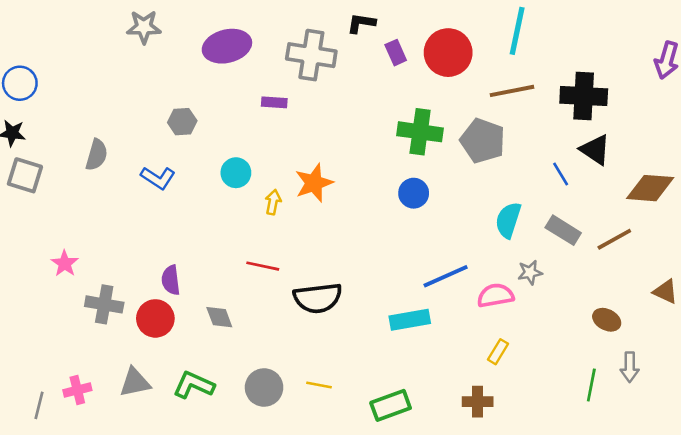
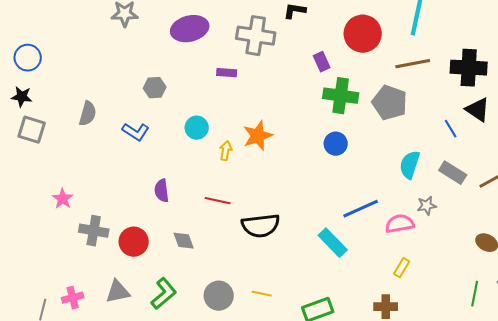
purple rectangle: (396, 53) -> (322, 62), moved
purple semicircle: (171, 280) -> (162, 191), moved
cyan rectangle: (410, 320) -> (333, 243), turned 56
green L-shape: (194, 385) -> (164, 294), turned 116

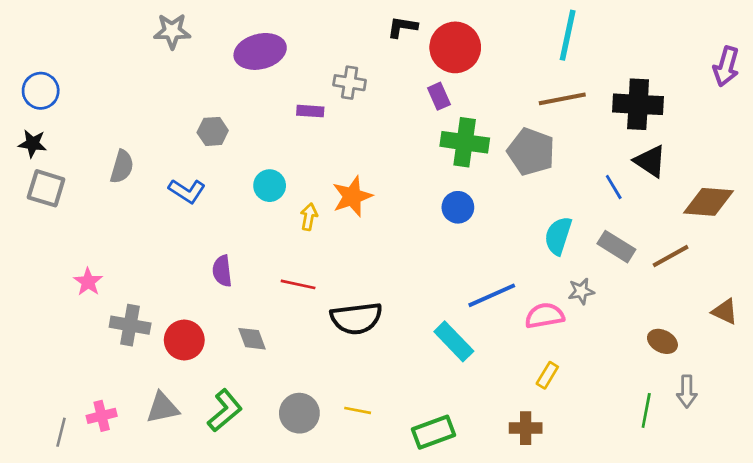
red circle: (363, 34) -> (455, 47), moved
gray cross: (256, 36) -> (350, 83), moved, size x0.6

